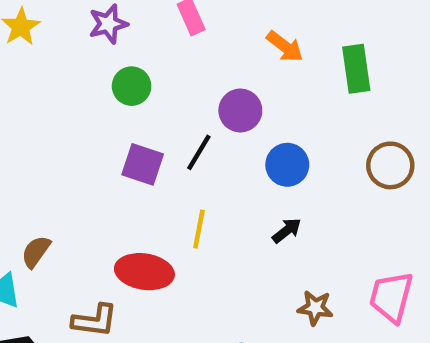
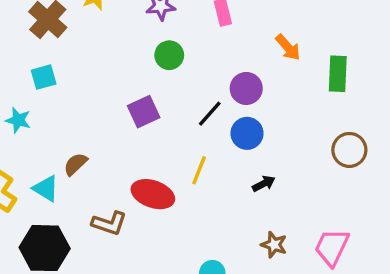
purple square: (143, 164) -> (144, 112), moved, turned 36
blue circle: (287, 165) -> (247, 133), moved

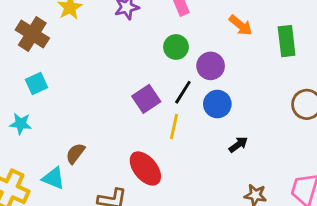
green circle: (169, 55) -> (176, 47), moved
purple square: (144, 112) -> (146, 99), moved
yellow line: (199, 170) -> (174, 127), moved
red ellipse: (153, 194) -> (145, 168), turned 40

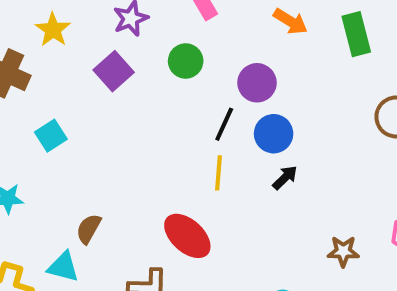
green circle: (176, 47) -> (186, 61), moved
cyan square: (37, 84) -> (51, 136), moved
purple square: (146, 99) -> (114, 71), moved
black arrow: (238, 145) -> (285, 178), moved

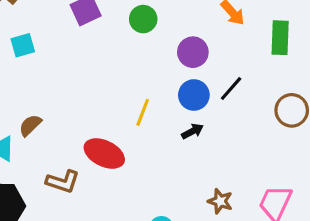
black line: (224, 124) -> (231, 89), moved
red ellipse: (187, 236) -> (104, 153), turned -33

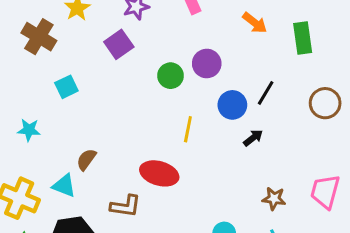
green circle: (143, 19) -> (171, 76), moved
purple circle: (193, 52) -> (207, 64), moved
black arrow: (193, 131) -> (253, 138), moved

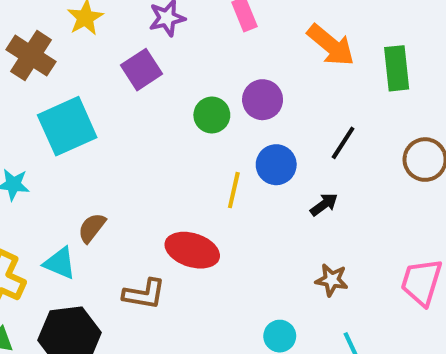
orange arrow: (255, 23) -> (331, 45), size x1.4
cyan square: (66, 87) -> (67, 126), size x1.8
blue circle: (232, 105) -> (276, 165), moved
brown star: (274, 199) -> (332, 280), moved

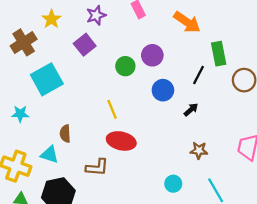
brown cross: (31, 56) -> (24, 42), turned 30
green rectangle: (397, 68) -> (219, 54), moved
yellow line: (234, 190) -> (112, 109), moved, turned -30
brown semicircle: (92, 228) -> (65, 134), turned -36

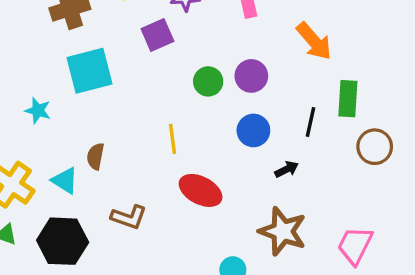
black line: (198, 75) -> (311, 122), turned -30
red ellipse: (121, 141) -> (201, 190), moved
brown star: (199, 150) -> (283, 231), size x1.8

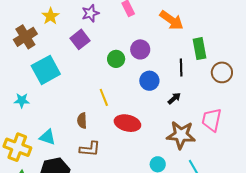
brown semicircle: (95, 156) -> (82, 121), moved
pink trapezoid: (355, 245) -> (212, 120), moved

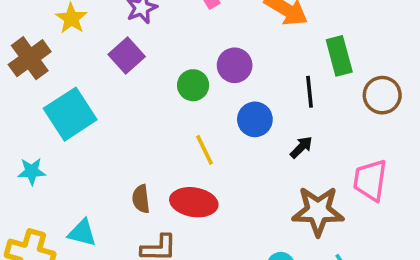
yellow line: (104, 97) -> (204, 150), moved
red ellipse: (127, 123) -> (194, 202), moved

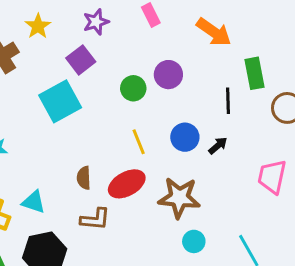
cyan square: (70, 114) -> (60, 101), moved
blue circle: (255, 119) -> (185, 137), moved
red ellipse: (194, 202) -> (127, 184), turned -42
brown star: (318, 211) -> (179, 198), moved

